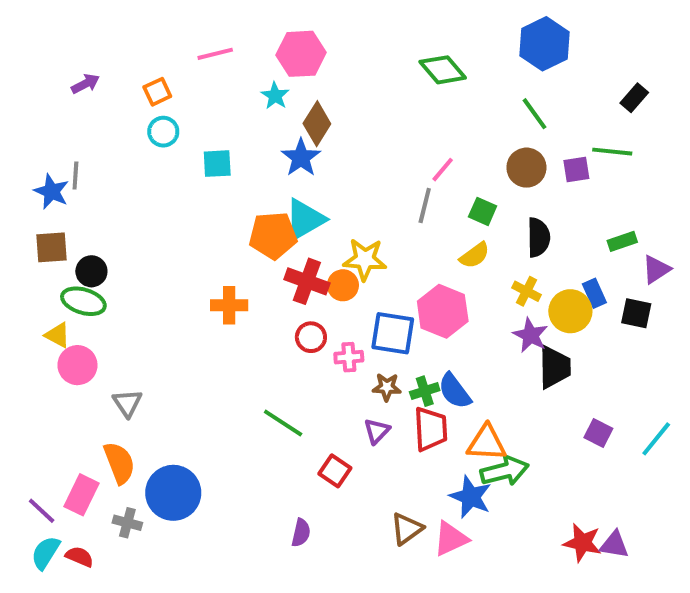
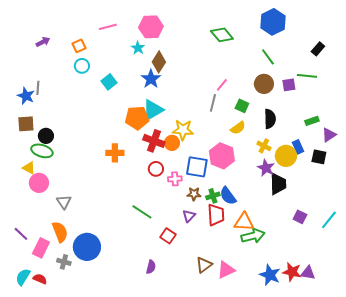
cyan square: (217, 164) -> (109, 82), turned -35
blue star: (471, 497) -> (270, 275), moved
purple line: (42, 511) -> (21, 234), moved

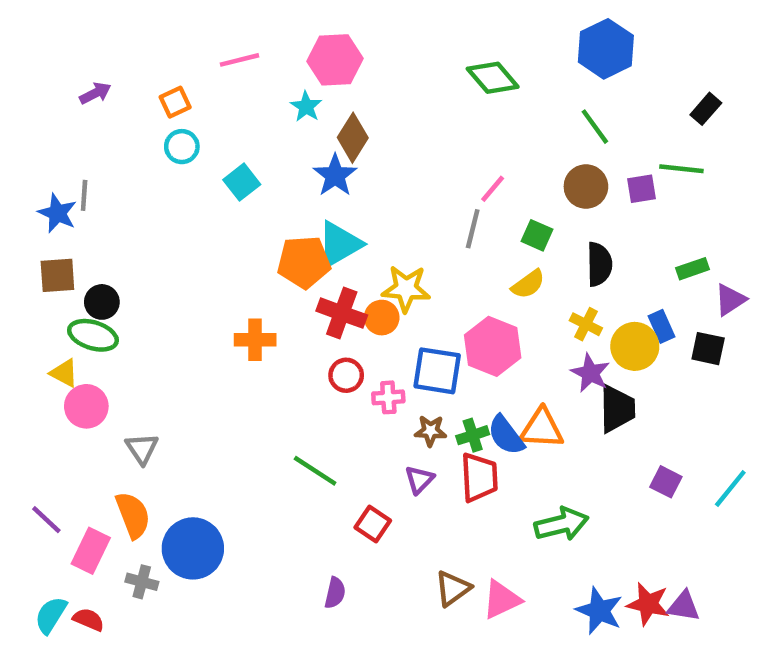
orange triangle: (244, 222) -> (542, 429), moved

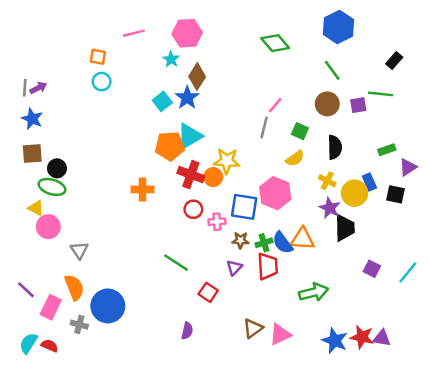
purple arrow: (95, 93) -> (38, 88), moved
orange square: (175, 102) -> (98, 57), turned 35
cyan square: (242, 182) -> (162, 101), moved
gray line: (84, 195) -> (25, 88), moved

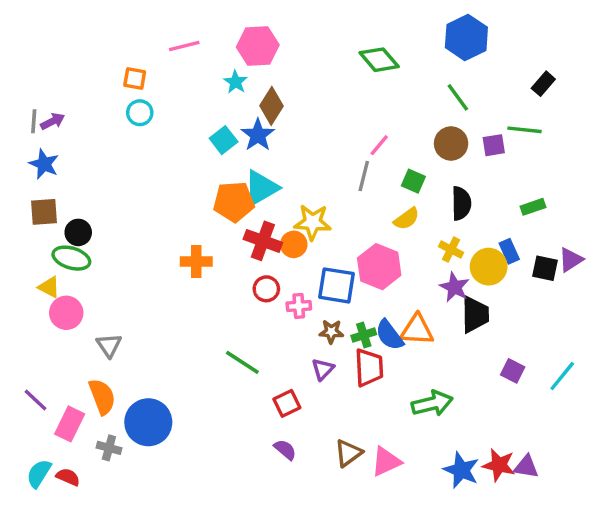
purple triangle: (408, 167) -> (571, 260), moved
red square: (208, 292) -> (287, 403), turned 30
purple semicircle: (187, 331) -> (285, 450), moved, turned -63

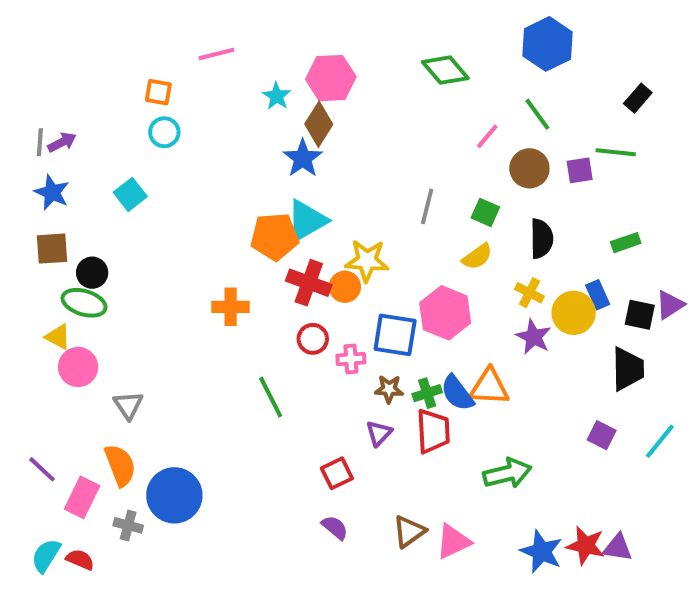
pink hexagon: (258, 46) -> (331, 78), moved
cyan square: (224, 140) -> (130, 194), moved
pink line: (379, 145) -> (487, 136), moved
black trapezoid: (475, 315) -> (628, 369), moved
green line: (242, 362) -> (271, 397), moved, turned 30

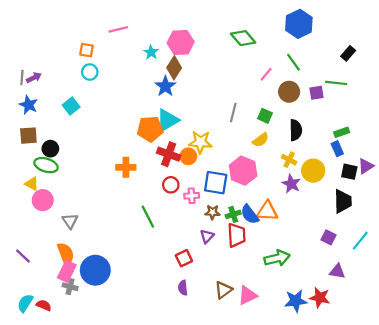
blue rectangle: (598, 295) -> (337, 149), moved
pink rectangle: (82, 497) -> (67, 271), moved
purple semicircle: (335, 527) -> (183, 288), turned -136
purple triangle: (618, 548) -> (337, 271), moved
blue star: (541, 552) -> (296, 301), turned -30

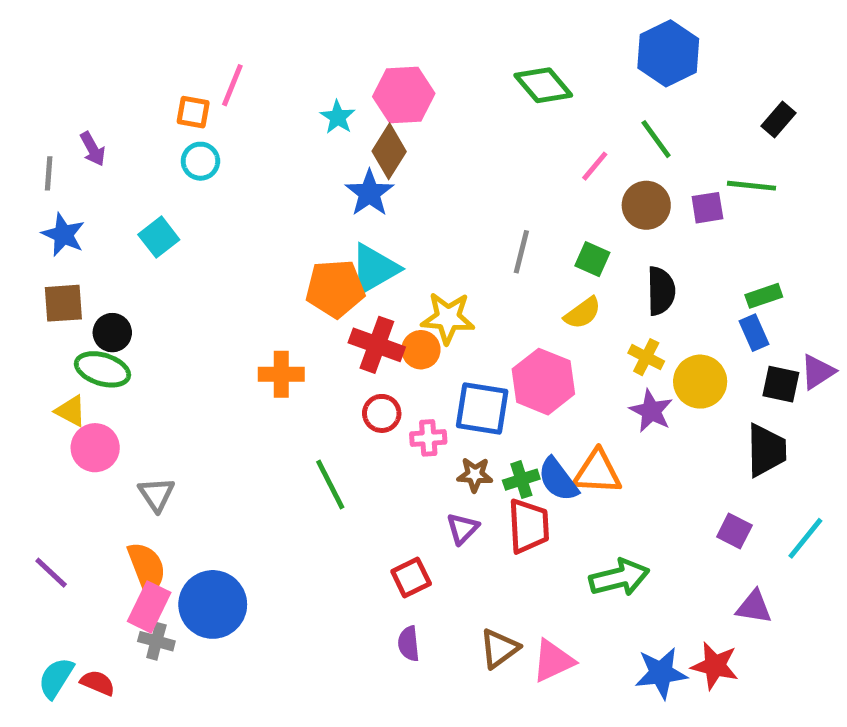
pink line: (118, 29) -> (232, 85), moved, turned -54
purple arrow: (34, 78) -> (93, 149), moved, turned 88

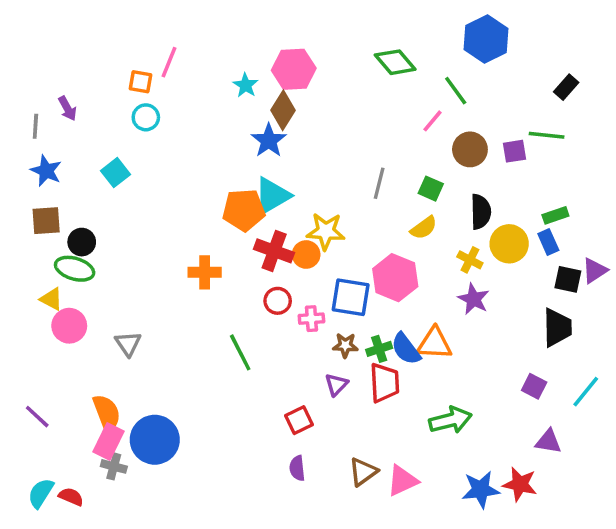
green line: (656, 139) -> (456, 91), moved
yellow circle: (700, 382) -> (509, 244), moved
gray triangle: (156, 494) -> (128, 344), moved

